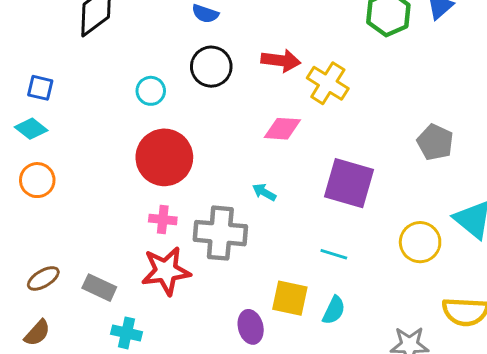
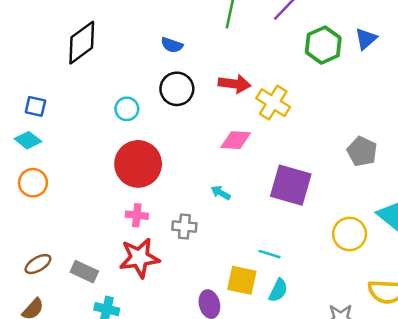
gray cross: (220, 233) -> (184, 226), size x0.6
cyan line: (334, 254) -> (269, 254), moved

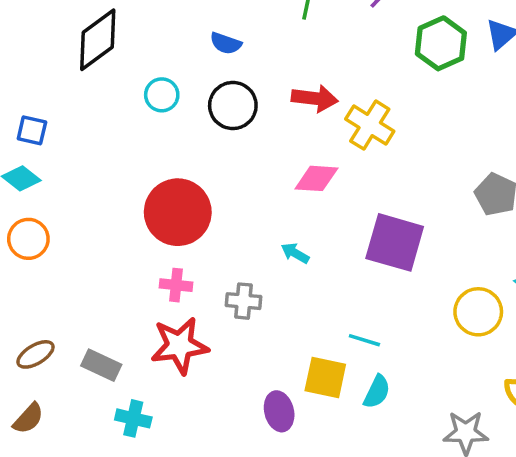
cyan circle: (127, 109) -> (162, 95), moved

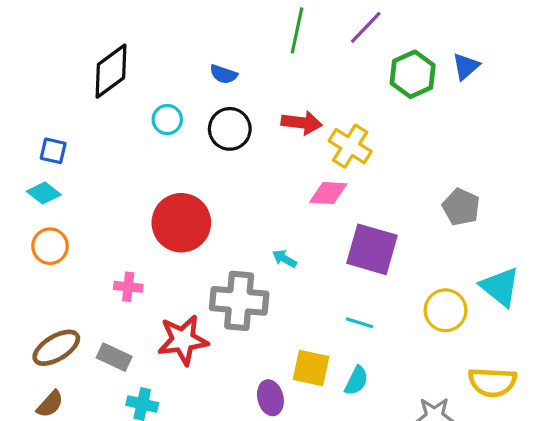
pink diamond: (316, 178) -> (328, 193), moved
pink cross: (176, 285) -> (128, 287), moved
gray cross: (244, 301) -> (239, 301), size x1.8
cyan line: (364, 340) -> (359, 323), moved
brown ellipse: (36, 354) -> (56, 348), size x1.4

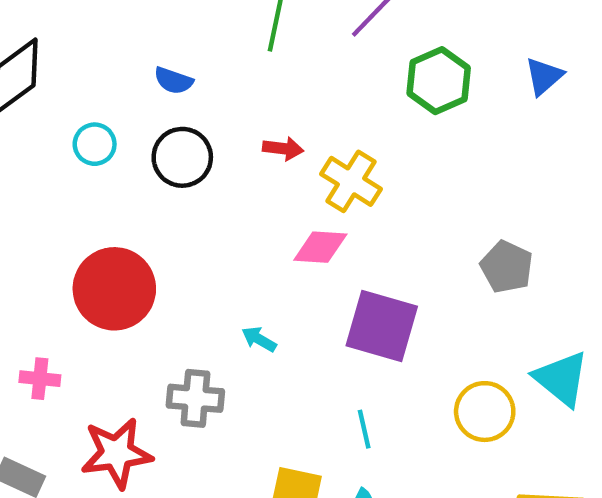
blue triangle: (466, 66) -> (544, 76), moved
red arrow: (302, 123) -> (283, 149), size x0.7
gray cross: (239, 301) -> (195, 398), size x0.7
cyan line: (359, 323) -> (364, 429), turned 60

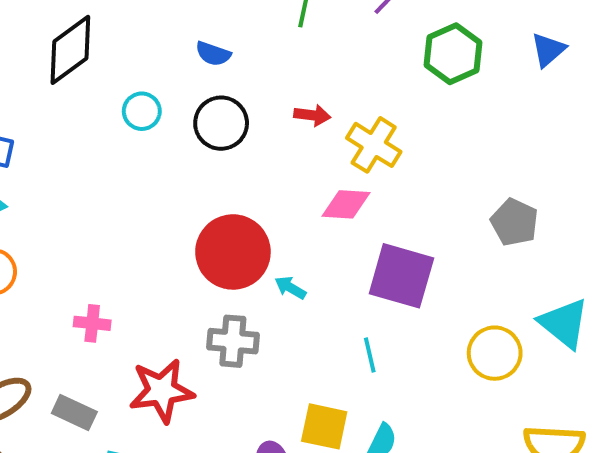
red circle: (114, 289) -> (233, 252), moved
cyan line: (364, 429) -> (370, 355), moved

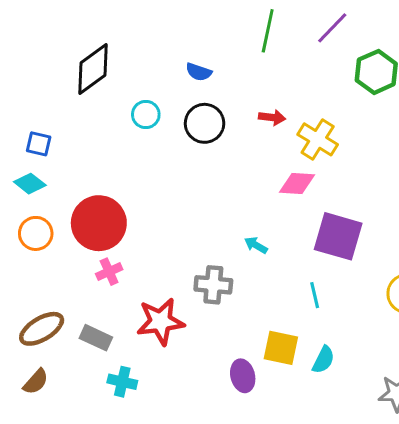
red circle: (233, 252) -> (99, 223), moved
pink cross: (92, 323) -> (109, 272), turned -30

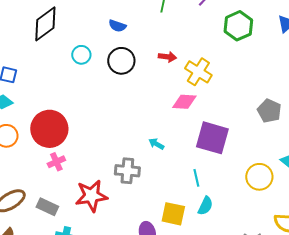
cyan semicircle: (323, 360) -> (205, 206), moved

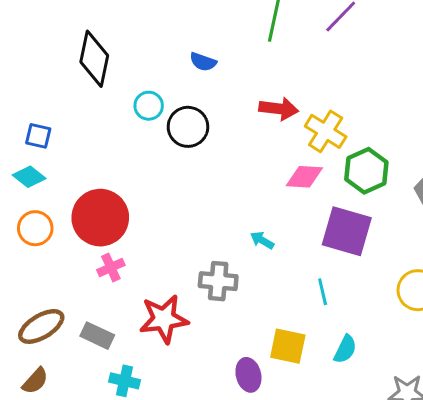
black diamond: (45, 24) -> (94, 59), turned -42
green hexagon: (238, 26) -> (366, 171), moved
red arrow: (167, 57) -> (279, 109), size x1.4
black circle: (121, 61) -> (188, 127), moved
cyan semicircle: (205, 206) -> (345, 349), moved

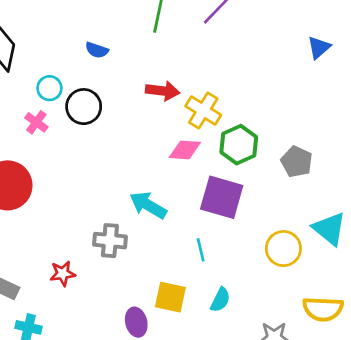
cyan arrow: (262, 240) -> (148, 205), size x1.8
pink cross: (111, 267) -> (36, 122), moved, turned -30
red star: (164, 319) -> (63, 273), size x0.6

